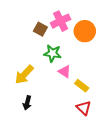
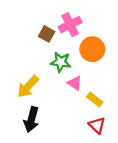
orange circle: (85, 31) -> (92, 49), moved
black arrow: (27, 103) -> (31, 119), size x1.5

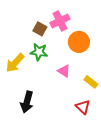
green star: (61, 62) -> (39, 52), moved
yellow arrow: (28, 87) -> (15, 63), moved
yellow rectangle: (95, 100) -> (91, 82), moved

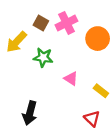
brown square: (40, 29) -> (41, 23), moved
orange circle: (79, 42) -> (98, 39), moved
yellow arrow: (15, 63) -> (16, 42), moved

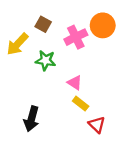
pink cross: (66, 23) -> (76, 37), moved
orange circle: (98, 39) -> (103, 25), moved
yellow rectangle: (101, 91) -> (81, 104), moved

